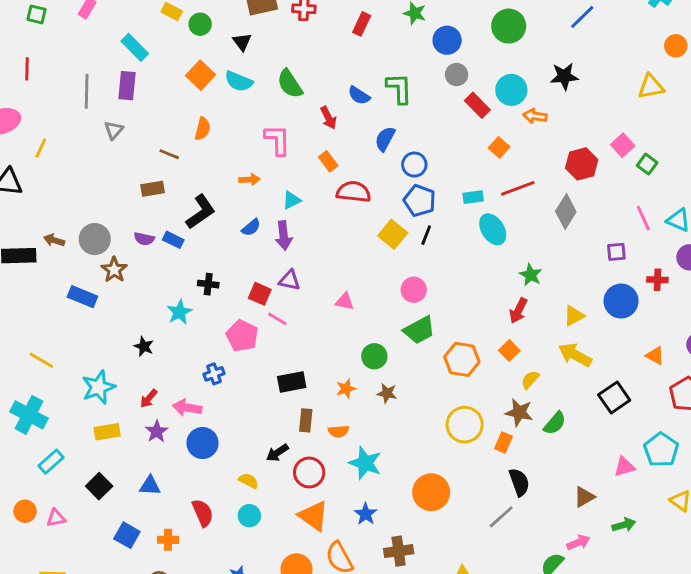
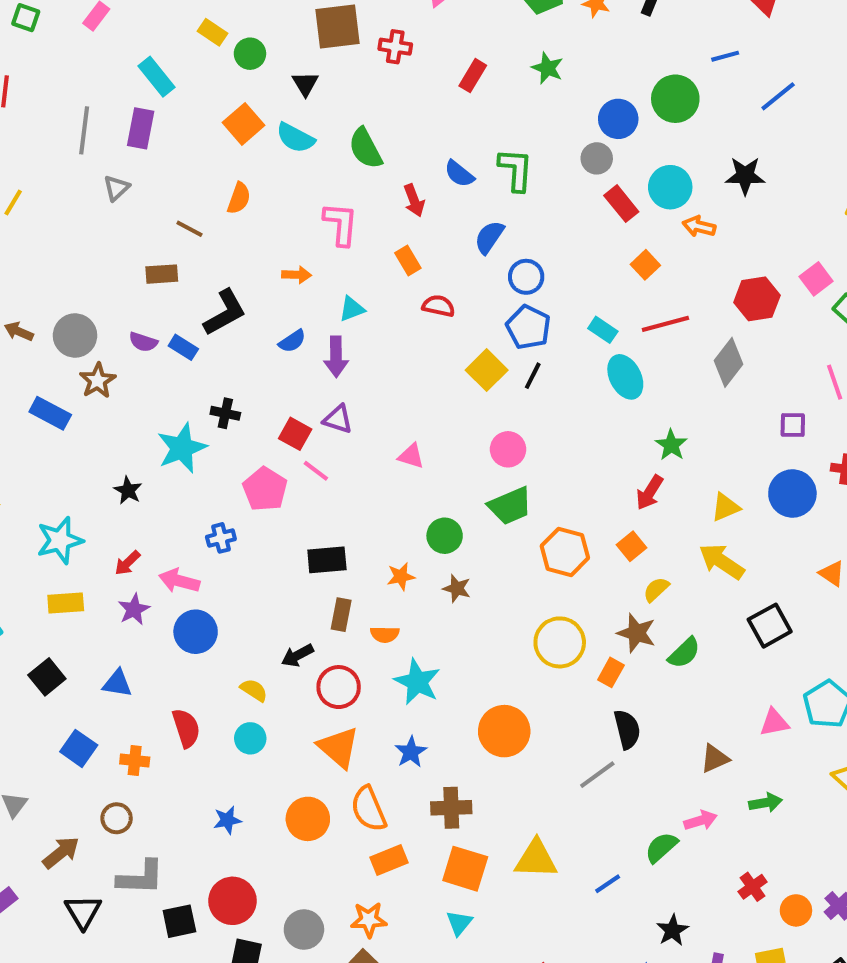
blue circle: (447, 40) -> (618, 119), moved
red semicircle: (354, 192) -> (439, 306), size x0.7
cyan rectangle: (473, 197) -> (603, 330), turned 36
cyan star: (179, 312) -> (182, 448), size x1.4

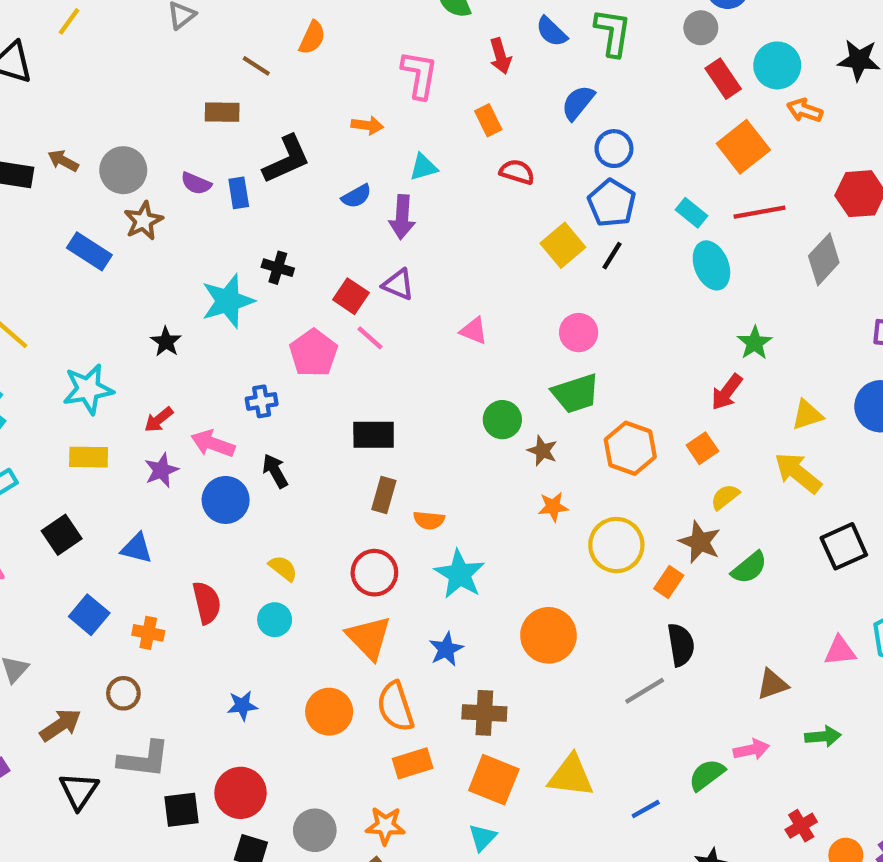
orange square: (645, 265) -> (743, 147), size x1.6
blue rectangle: (183, 347) -> (239, 193), turned 44
orange star: (401, 576) -> (553, 507), moved
brown star: (457, 588) -> (542, 451), moved
black arrow: (297, 655) -> (275, 471), moved, turned 84

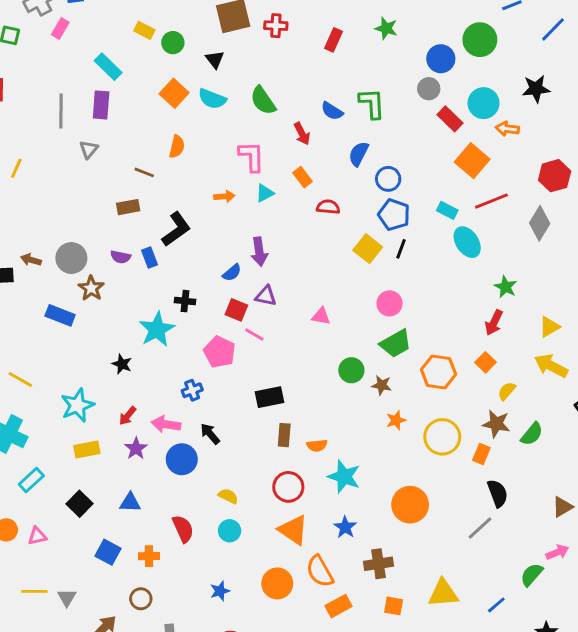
cyan triangle: (423, 167) -> (265, 193), moved
blue semicircle: (356, 196) -> (232, 273), moved
orange square: (494, 780) -> (394, 606), size x0.6

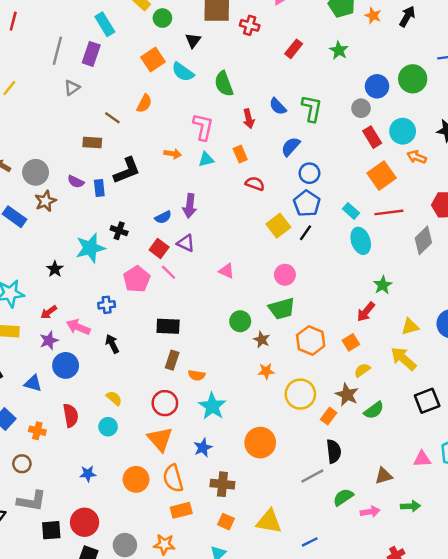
blue circle: (182, 459) -> (66, 365), moved
green semicircle: (532, 575) -> (343, 497), moved

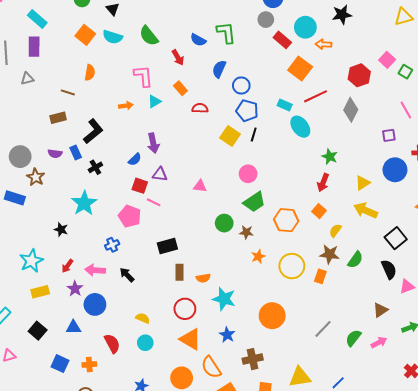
gray triangle: (72, 88) -> (27, 79), turned 40
black cross: (119, 231) -> (95, 167), moved, turned -32
black semicircle: (334, 451) -> (389, 269), moved

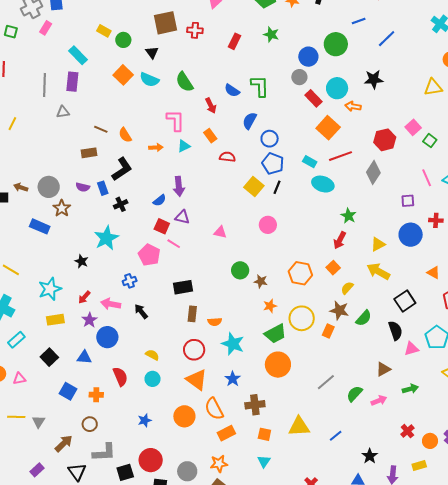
orange semicircle: (90, 73) -> (125, 135), moved, turned 133
cyan ellipse: (300, 127) -> (323, 184), turned -40
green trapezoid: (254, 202) -> (275, 334), moved

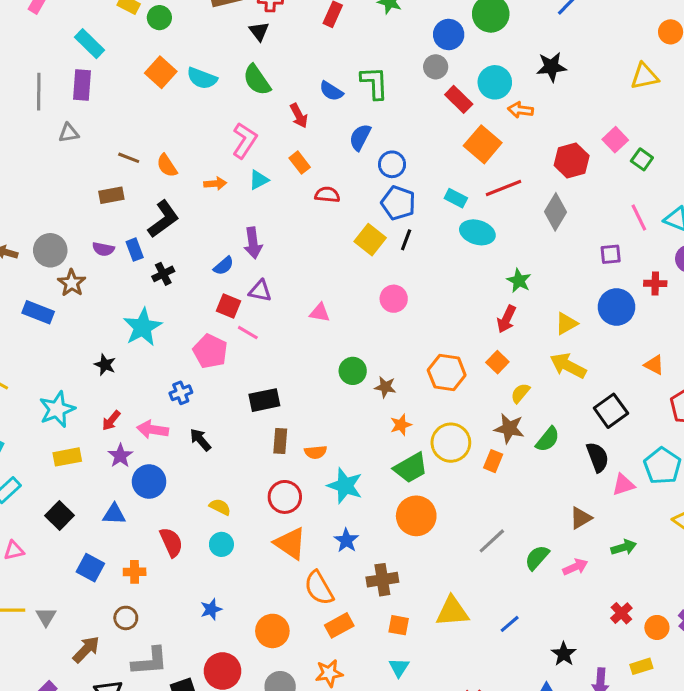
black triangle: (152, 52) -> (259, 31), moved
pink L-shape: (175, 120) -> (245, 140), turned 35
orange circle: (184, 416) -> (272, 631), moved

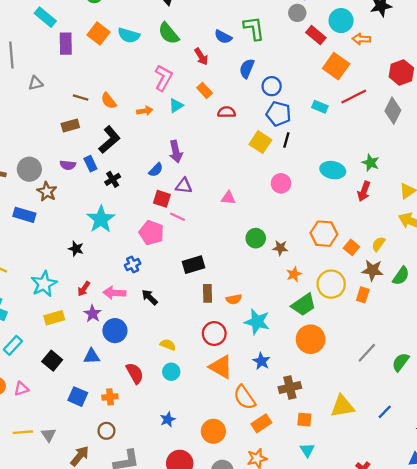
purple rectangle: (82, 85) -> (66, 44), moved
cyan ellipse: (477, 232) -> (333, 170), moved
orange square: (497, 362) -> (351, 247), moved

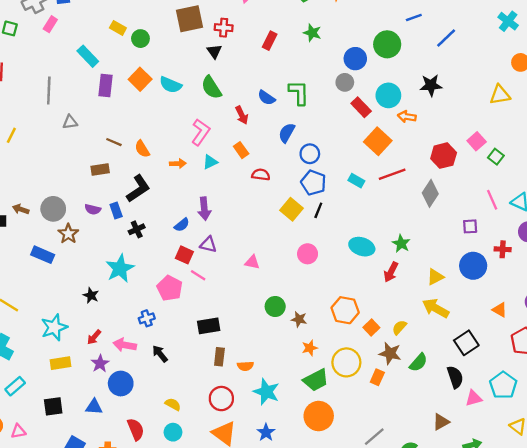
black square: (52, 361) -> (53, 406), turned 36

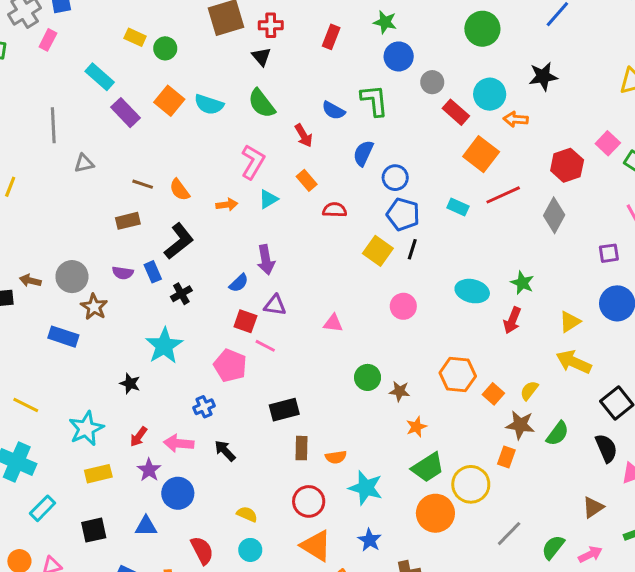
blue circle: (355, 59) -> (399, 56), moved
purple rectangle: (105, 86) -> (126, 113), turned -45
yellow circle: (346, 362) -> (471, 484), moved

